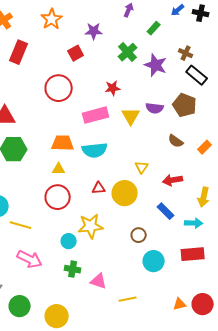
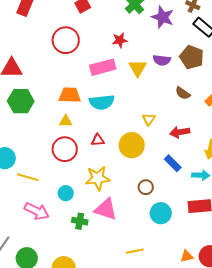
red triangle: (99, 188) -> (98, 140), moved
cyan circle: (69, 241) -> (66, 193), moved
pink triangle: (99, 281) -> (106, 209), moved, size x1.4

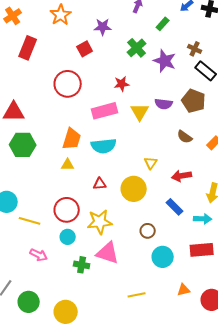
orange trapezoid: (70, 95) -> (72, 139), turned 105
red circle: (65, 149) -> (67, 210), moved
pink arrow: (37, 211) -> (39, 255), size x0.7
orange triangle: (187, 256) -> (184, 290), moved

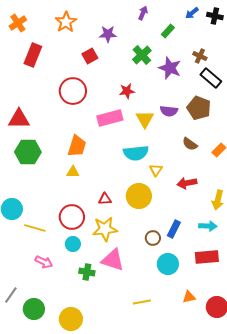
cyan semicircle: (104, 146) -> (136, 153), moved
red triangle: (100, 184) -> (105, 199), moved
blue rectangle: (175, 207) -> (174, 229), moved, turned 72

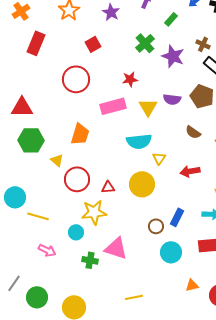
purple star: (108, 34) -> (111, 12), moved, turned 30
yellow triangle: (73, 172) -> (57, 160), moved, turned 40
red circle: (72, 217) -> (77, 179), moved
yellow star: (105, 229) -> (94, 212), moved
yellow line: (142, 302) -> (134, 297), moved

